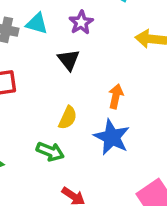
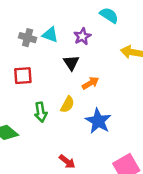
orange arrow: (116, 96) -> (90, 83), moved, turned 42
green arrow: (50, 152) -> (41, 112), moved, turned 54

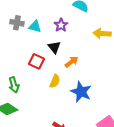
gray cross: (28, 38) -> (17, 23), moved
red square: (23, 76) -> (37, 61), moved, turned 35
green arrow: (41, 112) -> (14, 85), moved

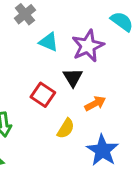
gray cross: (17, 23) -> (25, 14), moved, turned 32
purple star: (61, 25) -> (88, 46), size x1.5

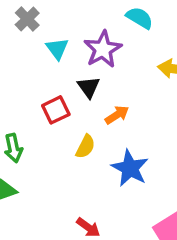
cyan triangle: (49, 42) -> (57, 49), turned 35
red square: (43, 95) -> (56, 110), turned 35

